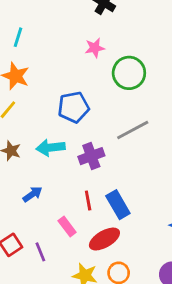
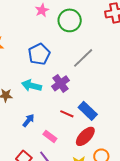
cyan arrow: (51, 147) -> (32, 86), turned 36
red line: (88, 201) -> (67, 114), turned -40
pink rectangle: (67, 227) -> (50, 136), moved

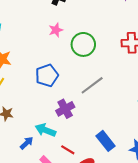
cyan arrow: (32, 86) -> (45, 130), moved
blue rectangle: (88, 111) -> (106, 141), moved
red line: (67, 114) -> (68, 150), moved

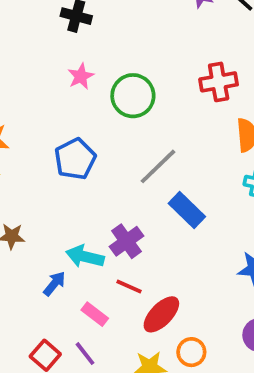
purple cross: (65, 109) -> (127, 241), moved
blue rectangle: (106, 141) -> (187, 210), moved

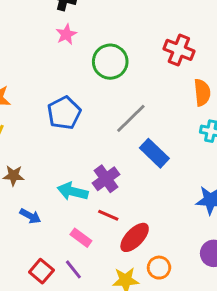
pink star: (81, 76) -> (66, 34), moved
red cross: (219, 82) -> (179, 50), turned 32
blue arrow: (54, 284) -> (30, 216), moved, turned 80

